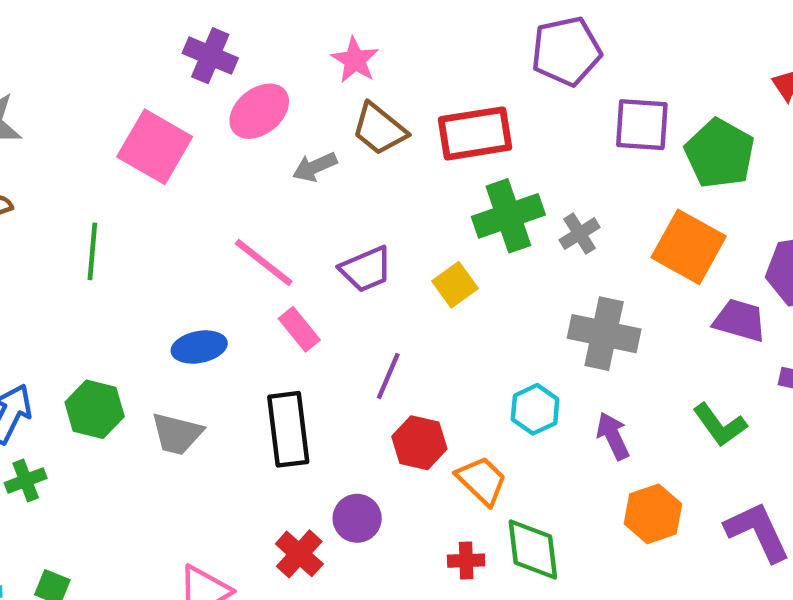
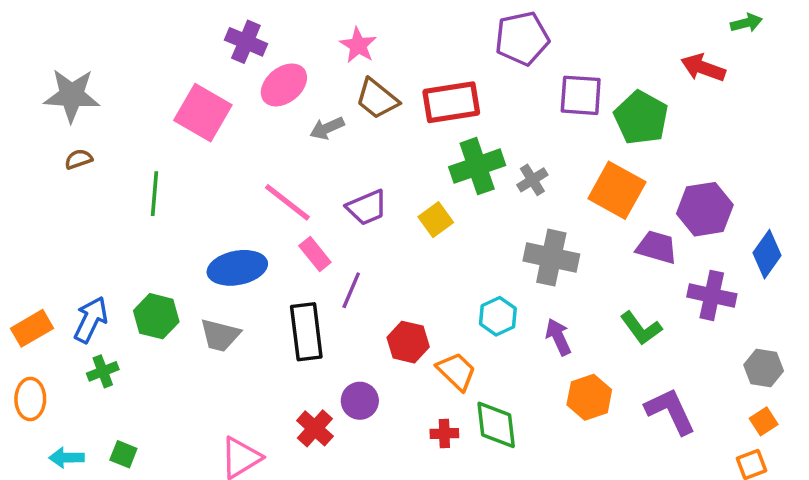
blue ellipse: (199, 347) -> (237, 268), size x1.4
purple line: (388, 376) -> (351, 290), moved

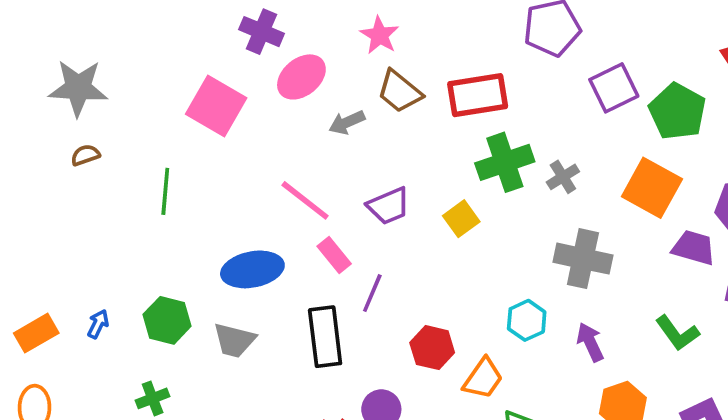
purple square: (581, 95) -> (614, 88), turned -30
blue arrow: (91, 320) -> (98, 324), size x0.6
green cross: (103, 371) -> (153, 398), moved
orange trapezoid: (456, 371) -> (483, 378), turned 81

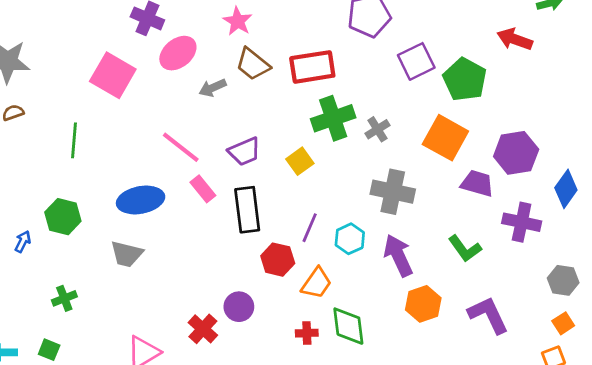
purple line: (372, 293) -> (310, 228), moved
green hexagon: (167, 320) -> (63, 217), moved
black rectangle: (325, 337) -> (247, 210), moved
purple arrow: (590, 342) -> (398, 255), size x1.4

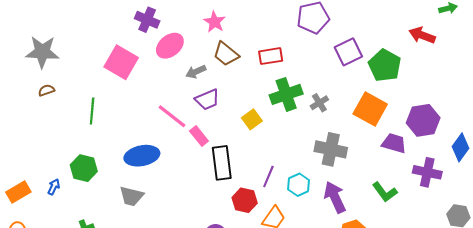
red rectangle: (312, 67) -> (271, 56), size x0.7
purple trapezoid: (244, 151) -> (207, 100), moved
yellow square: (300, 161) -> (252, 119), moved
pink rectangle: (203, 189) -> (199, 136), moved

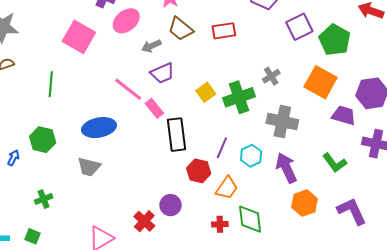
green cross: (286, 94) -> (239, 97), moved

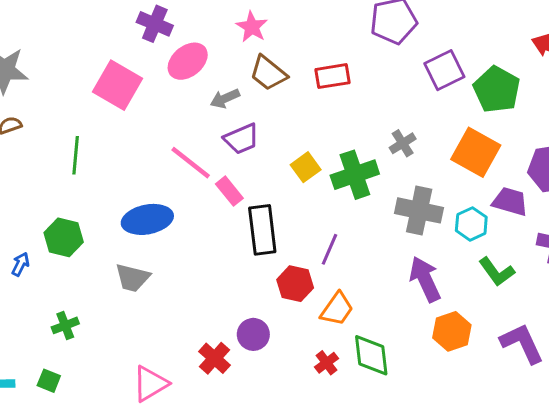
cyan hexagon: (251, 156) -> (471, 224), moved
red cross: (220, 224) -> (326, 363), turned -35

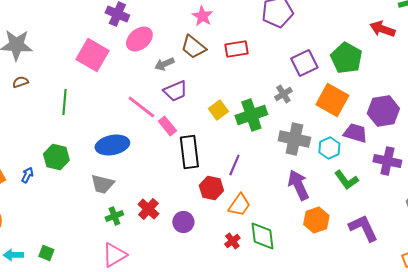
pink star: (252, 27) -> (202, 16), moved
purple square: (444, 70) -> (304, 63), moved
green cross: (65, 325) -> (114, 216), moved
red cross: (215, 358) -> (148, 209), moved

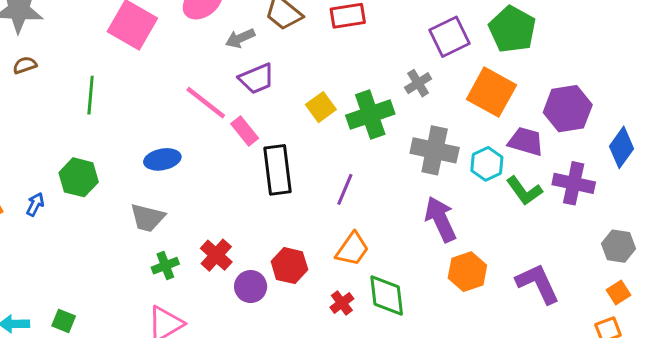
blue ellipse: (112, 145) -> (162, 159), size x0.7
green L-shape: (346, 180) -> (524, 191), moved
red hexagon: (211, 188) -> (289, 266), moved
purple circle: (183, 222) -> (251, 287), moved

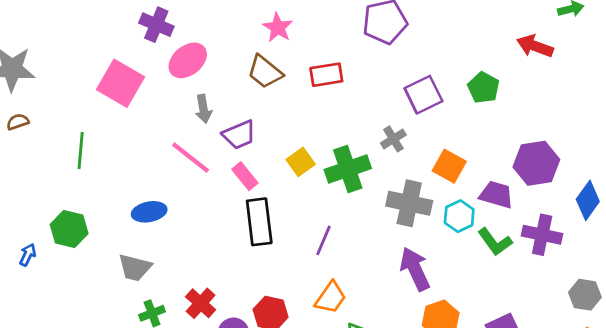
green pentagon: (512, 29) -> (483, 88), size x0.7
gray arrow: (240, 38) -> (203, 109), moved, turned -76
orange square: (491, 92) -> (449, 166), moved, size x0.7
pink rectangle: (245, 131) -> (245, 176), moved

